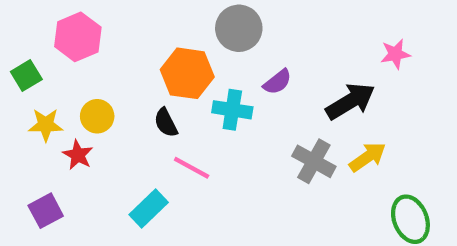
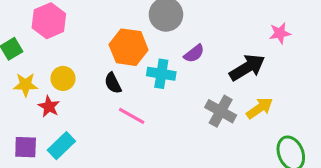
cyan rectangle: (149, 209) -> (61, 146), moved
purple square: (46, 211) -> (26, 147), turned 30

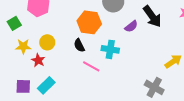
black arrow: (247, 68) -> (152, 16), moved, turned 85
cyan cross: (161, 74) -> (110, 49), moved
gray cross: (221, 111) -> (154, 87), moved

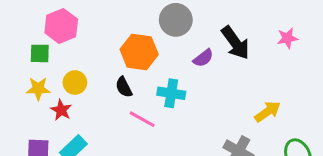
green square: (14, 23) -> (40, 53), moved, turned 32

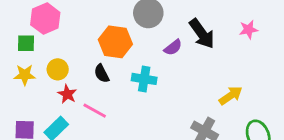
red star: (61, 110) -> (67, 94), moved
pink line: (142, 119) -> (95, 111), moved

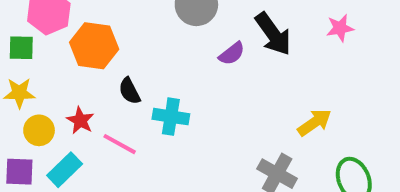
orange hexagon: (115, 42) -> (94, 46), moved
yellow circle: (58, 69) -> (39, 130), moved
cyan cross: (144, 79) -> (171, 117), moved

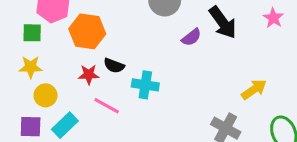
pink star: (340, 28) -> (273, 18), turned -30
black semicircle: (130, 91) -> (114, 66), turned -42
red star: (80, 120) -> (89, 75), moved, turned -30

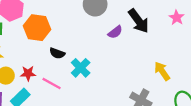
red star: (89, 75) -> (28, 73), moved
cyan cross: (145, 85) -> (81, 68), turned 36
yellow arrow: (254, 89) -> (162, 71), turned -90

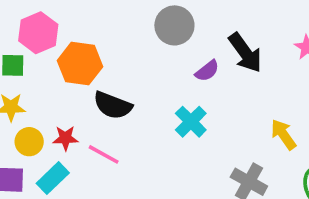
black semicircle: (57, 53) -> (113, 105), size x1.5
cyan cross: (81, 68) -> (191, 122), moved

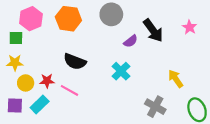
orange hexagon: (80, 64) -> (68, 19), moved

